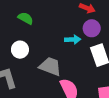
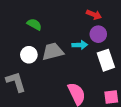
gray trapezoid: (50, 66) -> (53, 51), moved, turned -35

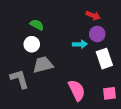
gray trapezoid: (53, 51) -> (43, 65), moved
white circle: (29, 55) -> (32, 44), moved

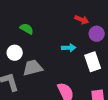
purple circle: (97, 34) -> (97, 34), moved
white circle: (32, 44) -> (15, 53), moved

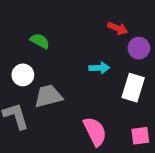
white rectangle: (93, 62) -> (133, 88), turned 36

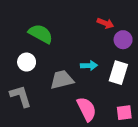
green semicircle: (40, 41) -> (41, 34), size x1.5
cyan arrow: (99, 68) -> (89, 66), moved
gray trapezoid: (48, 96) -> (62, 80), moved

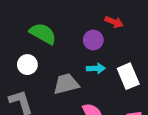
purple circle: (123, 40) -> (93, 40), moved
white rectangle: (118, 73) -> (128, 76), turned -40

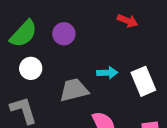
green semicircle: (43, 34) -> (23, 34), moved, turned 104
purple circle: (93, 40) -> (64, 34), moved

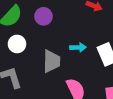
gray trapezoid: (74, 90) -> (52, 61), turned 105

